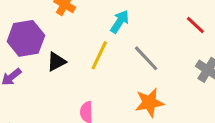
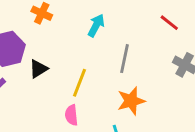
yellow line: (99, 55) -> (80, 83), moved
gray line: (146, 58) -> (125, 59), turned 60

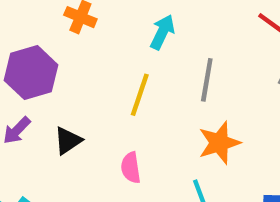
black triangle: (38, 69) -> (68, 141), moved
yellow line: (80, 83) -> (140, 95), moved

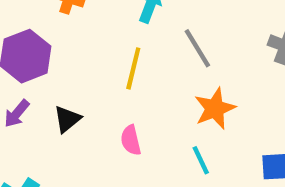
gray line: (207, 80) -> (197, 48), turned -36

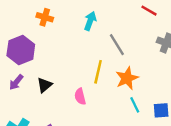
yellow line: (133, 68) -> (98, 72), moved
cyan line: (201, 160) -> (135, 105), moved

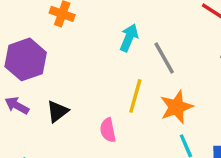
cyan arrow: (90, 21) -> (129, 38), moved
purple arrow: (16, 82) -> (17, 106), turned 77

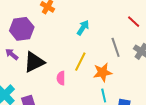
gray line: (164, 58) -> (116, 47), moved
black triangle: (57, 111) -> (34, 62), size x1.6

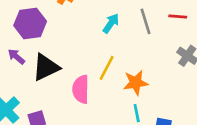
red line: (134, 22) -> (178, 17), turned -40
gray line: (116, 47) -> (146, 21), moved
pink semicircle: (61, 78) -> (81, 89), size x1.5

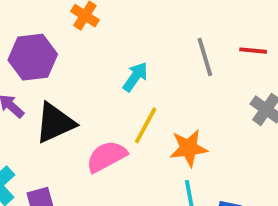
cyan arrow: (111, 23) -> (135, 77), moved
pink semicircle: (81, 89) -> (106, 157), turned 60

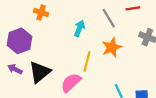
cyan arrow: (135, 77) -> (79, 28), moved
orange star: (189, 148) -> (112, 47), moved

